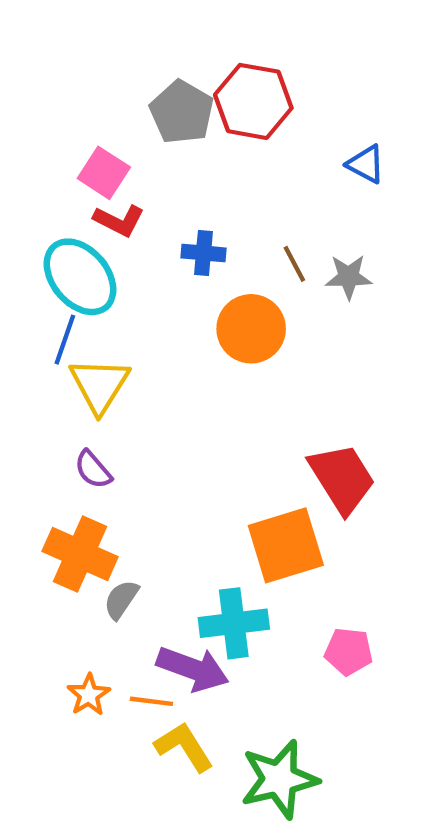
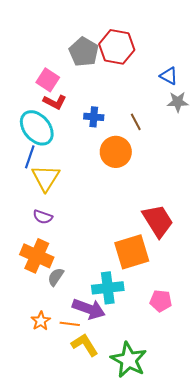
gray star: (349, 277) -> (178, 102), moved
purple semicircle: (93, 470) -> (43, 217), turned -30
green star: (279, 779) -> (129, 360), turned -30

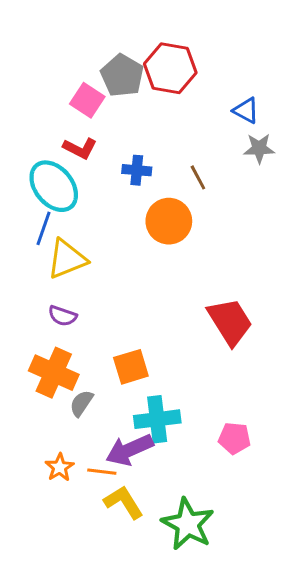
pink square: (48, 80) -> (87, 100), moved
yellow triangle: (46, 178) -> (67, 259), turned 36
orange square: (132, 252) -> (131, 367), moved, size x0.7
purple arrow: (89, 309) -> (129, 450), turned 136

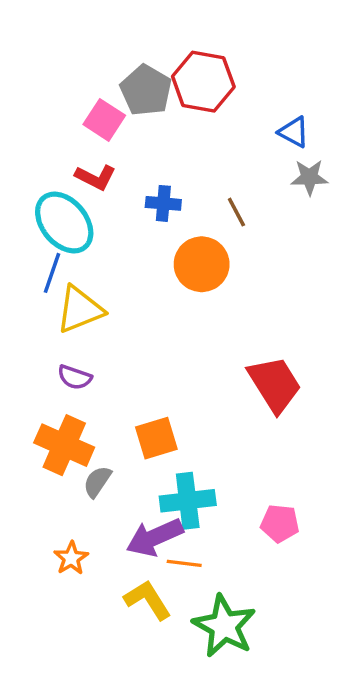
orange line: (102, 472) -> (184, 563), moved

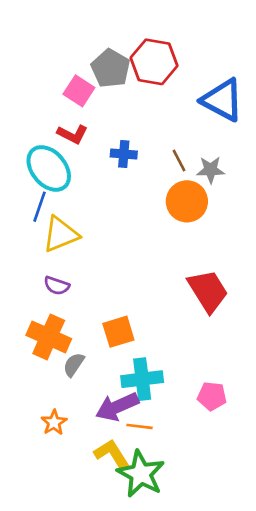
blue triangle: (294, 132) -> (222, 100), size x1.8
gray star: (309, 177) -> (211, 170), moved
orange circle: (202, 264) -> (187, 201), moved
green star: (224, 626) -> (141, 474), moved

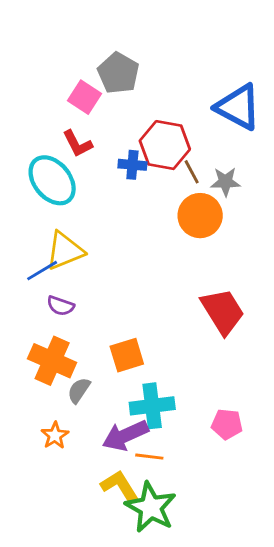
red hexagon: (154, 62) -> (165, 145), moved
red L-shape: (72, 134) -> (77, 144), turned 36
blue line: (39, 207) -> (42, 271), moved, turned 40
orange star: (54, 422) -> (55, 435), moved

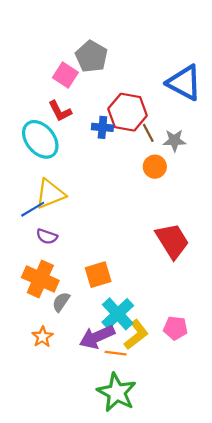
orange circle: (200, 216) -> (155, 167), size x0.7
cyan cross: (152, 406) -> (118, 314), turned -36
yellow L-shape: (120, 486) -> (136, 335), moved, turned 84

